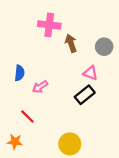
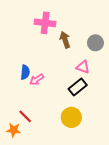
blue semicircle: (19, 73) -> (25, 72), moved
red line: (27, 116) -> (25, 116), moved
yellow circle: (70, 144) -> (71, 117), moved

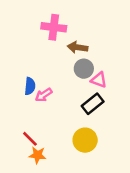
brown arrow: (65, 40) -> (78, 47), turned -63
gray circle: (95, 43) -> (84, 69), moved
orange star: (14, 130) -> (37, 155), moved

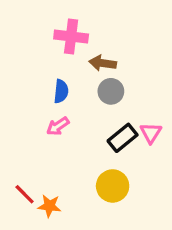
pink triangle: (99, 80) -> (151, 133), moved, turned 42
blue semicircle: (30, 86) -> (61, 91), moved
red line: (30, 139) -> (25, 194), moved

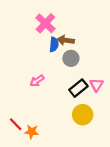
pink cross: (71, 37) -> (45, 23), turned 36
blue semicircle: (61, 91) -> (54, 45), moved
yellow circle: (113, 186) -> (83, 115), moved

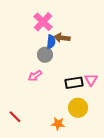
gray circle: (71, 58) -> (45, 55), moved
black rectangle: (78, 88) -> (74, 83), turned 30
orange star: (32, 132) -> (58, 124), moved

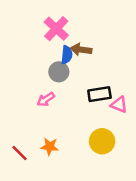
pink triangle: (91, 80) -> (119, 105), turned -40
black rectangle: (74, 83) -> (99, 94), moved
orange star: (58, 124) -> (50, 146), moved

